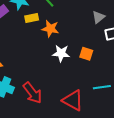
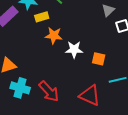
orange star: (50, 29) -> (54, 36), moved
orange square: (86, 54) -> (99, 59), moved

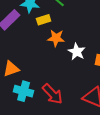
white star: (74, 50) -> (77, 52), turned 30

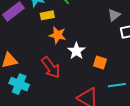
red arrow: (52, 94) -> (51, 67), moved

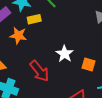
orange star: (58, 35) -> (18, 36), moved

